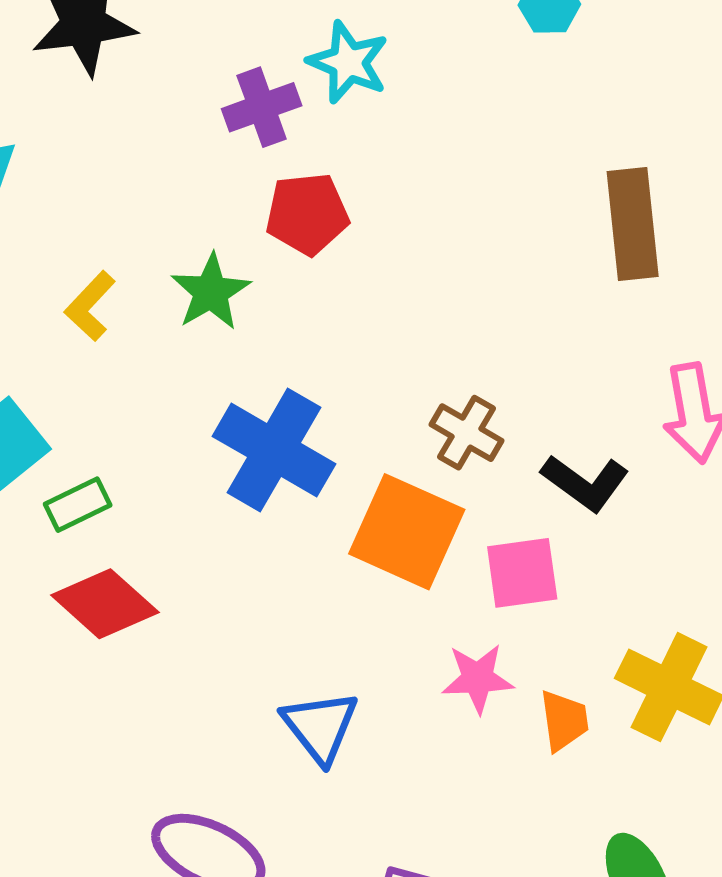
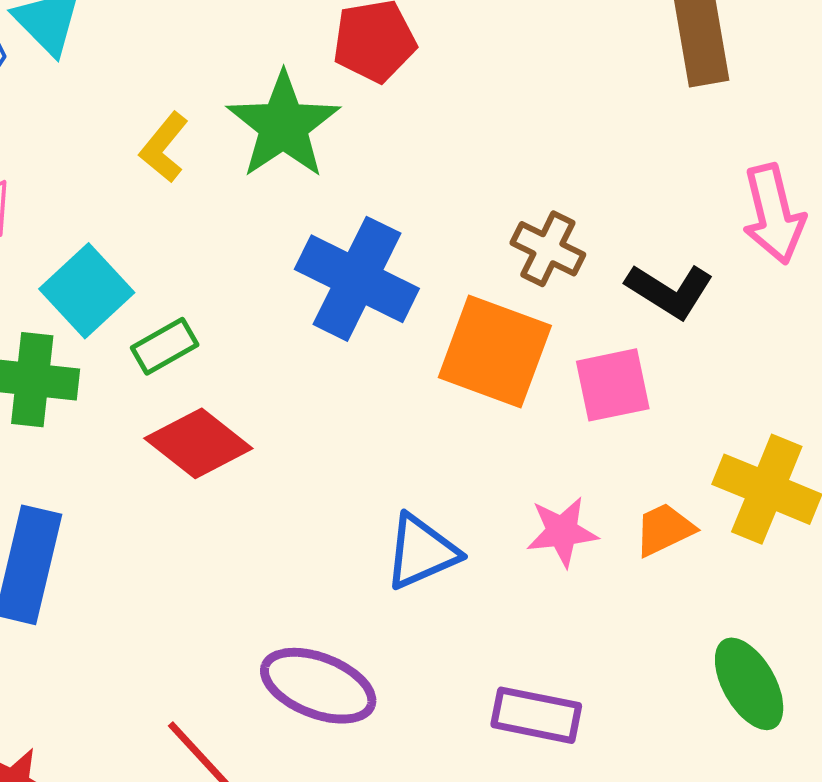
green star: (211, 292) -> (283, 125), size x1.4
pink star: (478, 678) -> (562, 532), moved
orange trapezoid: (564, 721) -> (664, 530), turned -104
blue triangle: (320, 727) -> (421, 552), turned 48

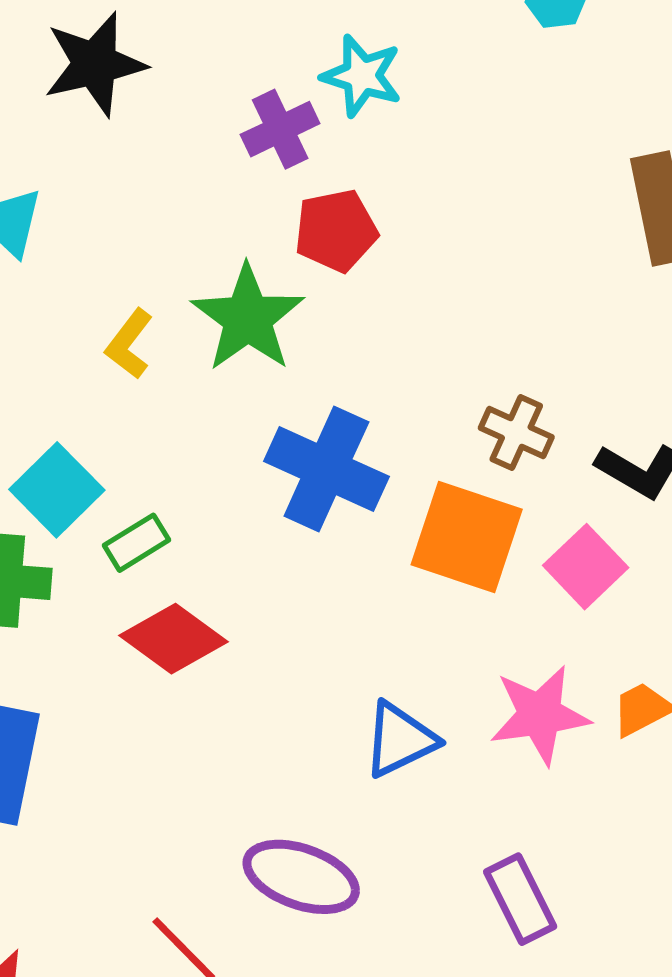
pink square: (613, 385) -> (586, 567), turned -30
pink star: (562, 532) -> (540, 715), size x1.4
purple rectangle: (536, 715) -> (520, 899), turned 54

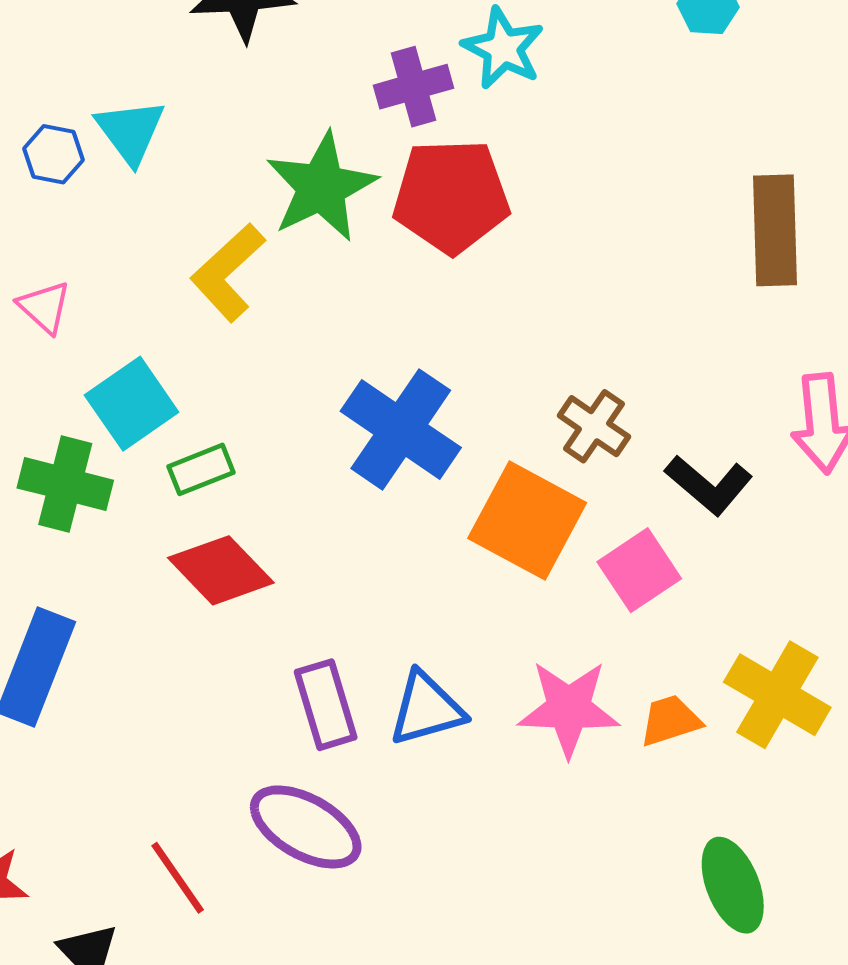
red pentagon: (336, 231) -> (451, 196), size x1.4
green star: (248, 318) -> (321, 187), moved
yellow L-shape: (129, 344) -> (228, 272), size x1.4
purple rectangle: (520, 899) -> (326, 705), moved

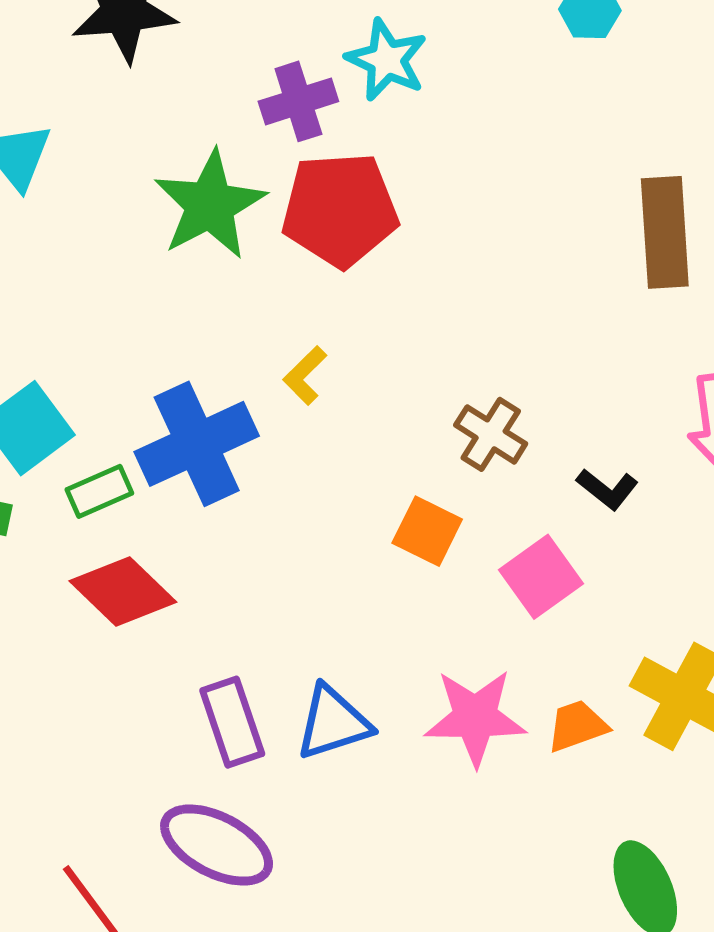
yellow L-shape: (228, 272) -> (305, 375), moved, size x0.6
blue cross: (401, 429) -> (197, 444), moved, turned 33
black L-shape: (709, 485) -> (607, 489), size x0.7
orange square: (527, 521) -> (427, 531), size x0.6

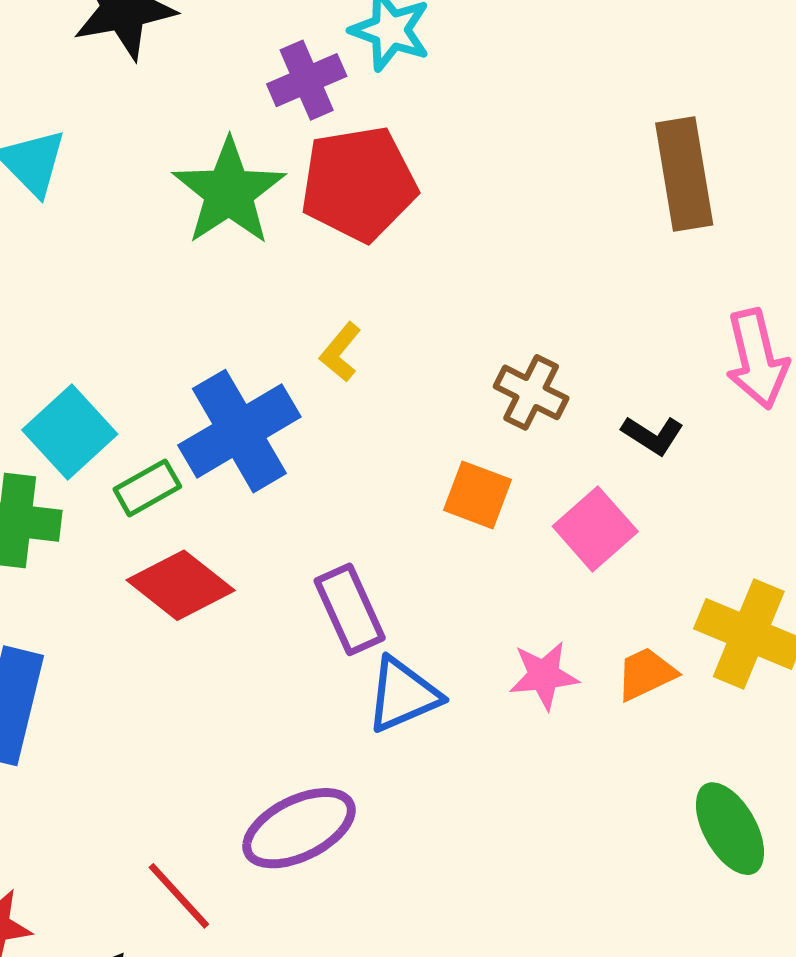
pink star: (475, 717) -> (544, 675), size x0.7
purple rectangle: (232, 722) -> (350, 609), moved
purple ellipse: (217, 845) -> (299, 828), turned -48

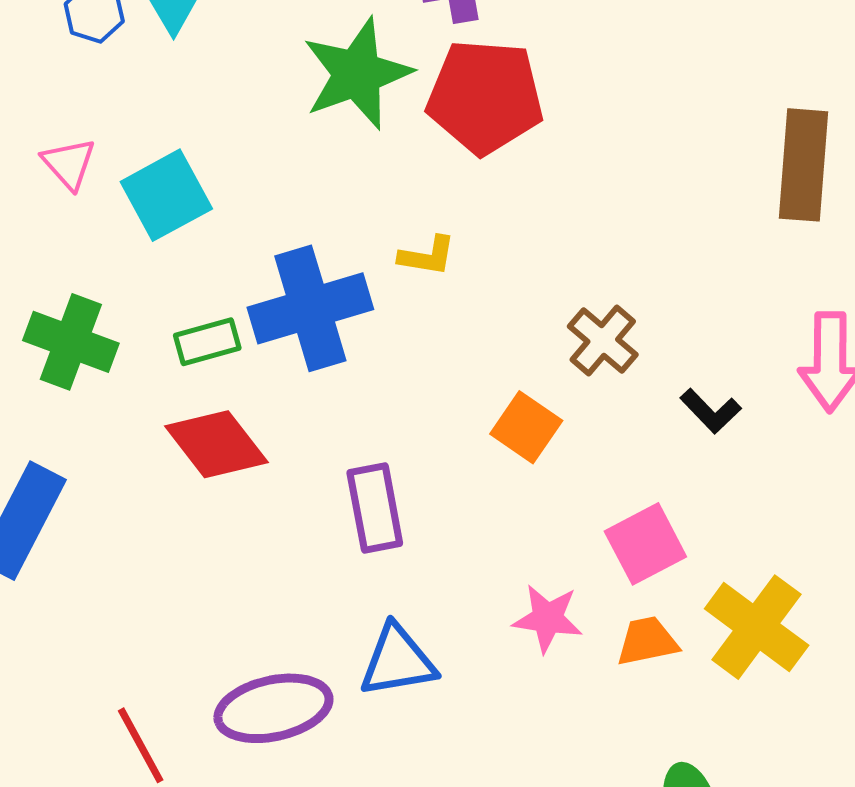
yellow L-shape: (340, 352) -> (427, 256), turned -134
cyan square: (70, 432) -> (166, 195), moved
pink square: (595, 529) -> (645, 544), moved
blue triangle: (403, 695) -> (398, 661), moved

